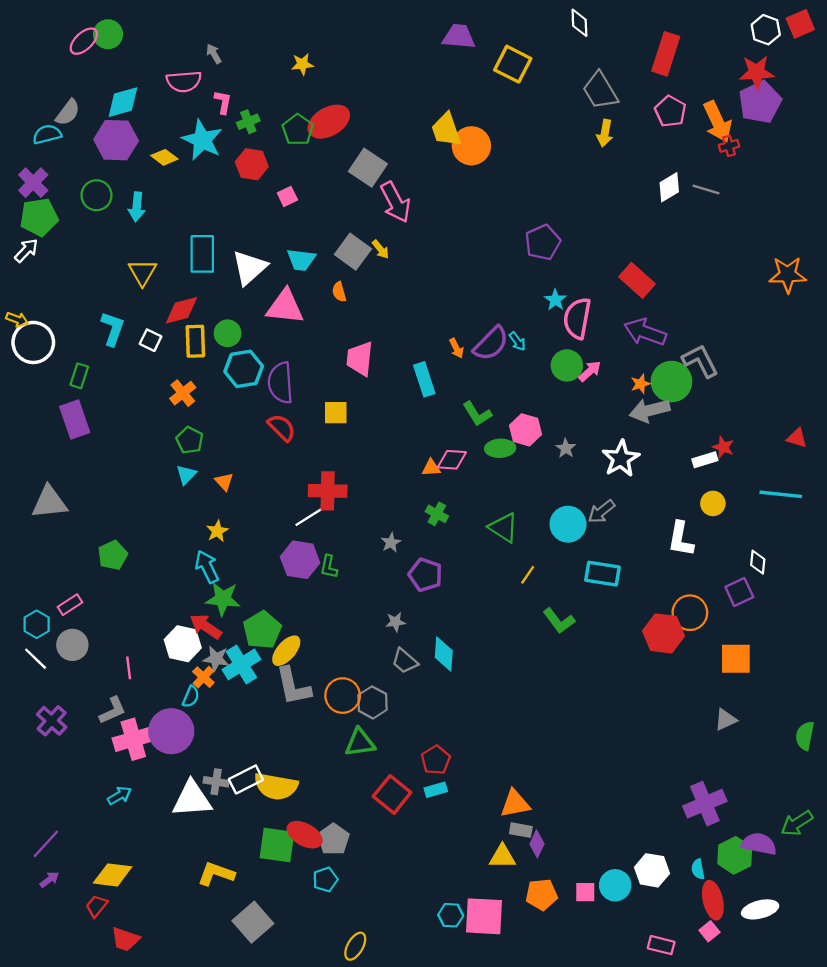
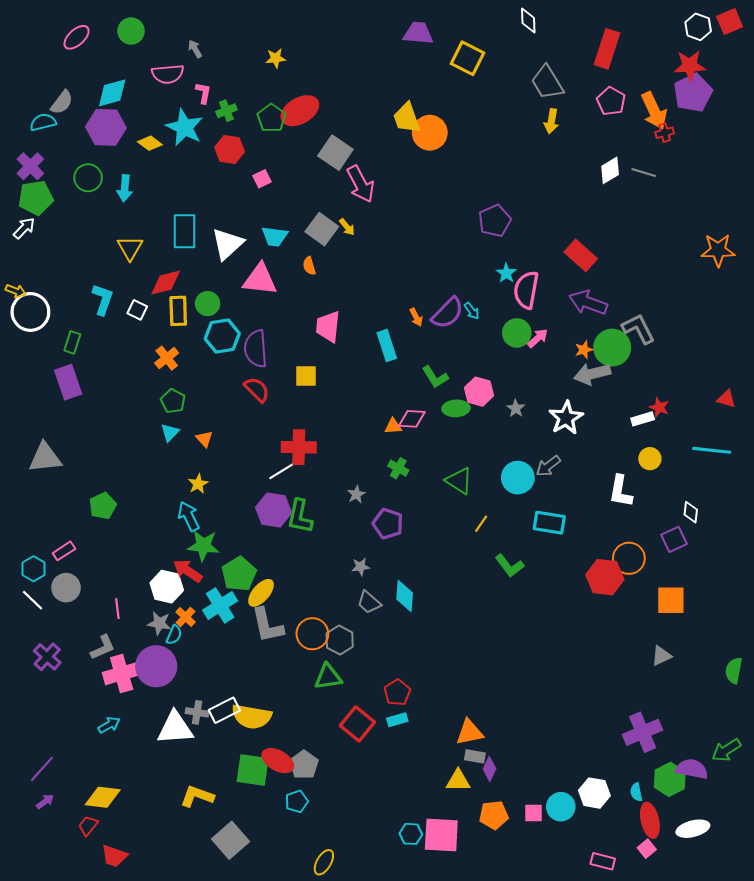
green circle: (108, 34) -> (131, 31), moved
green L-shape: (329, 567) -> (300, 516), size x1.6
gray star: (216, 659) -> (159, 623), moved

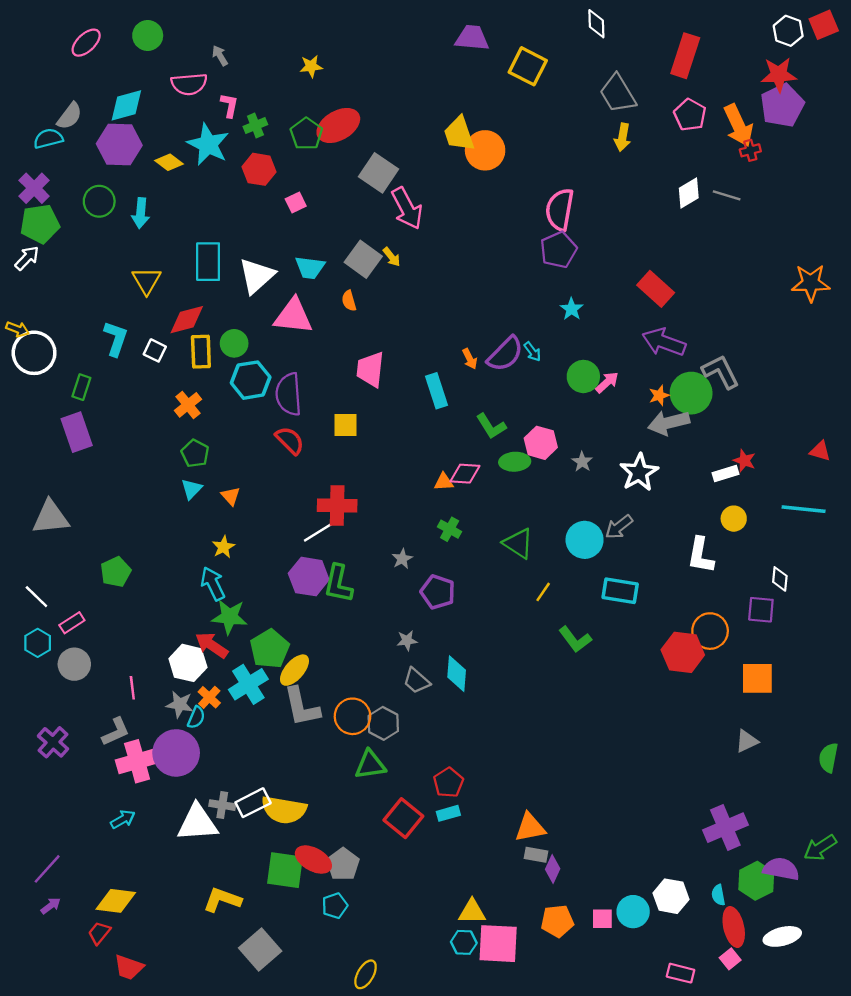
pink semicircle: (526, 290) -> (560, 210), moved
purple square: (674, 539) -> (761, 610), turned 30
white line: (32, 600) -> (36, 597), moved
yellow triangle: (458, 780) -> (472, 912), moved

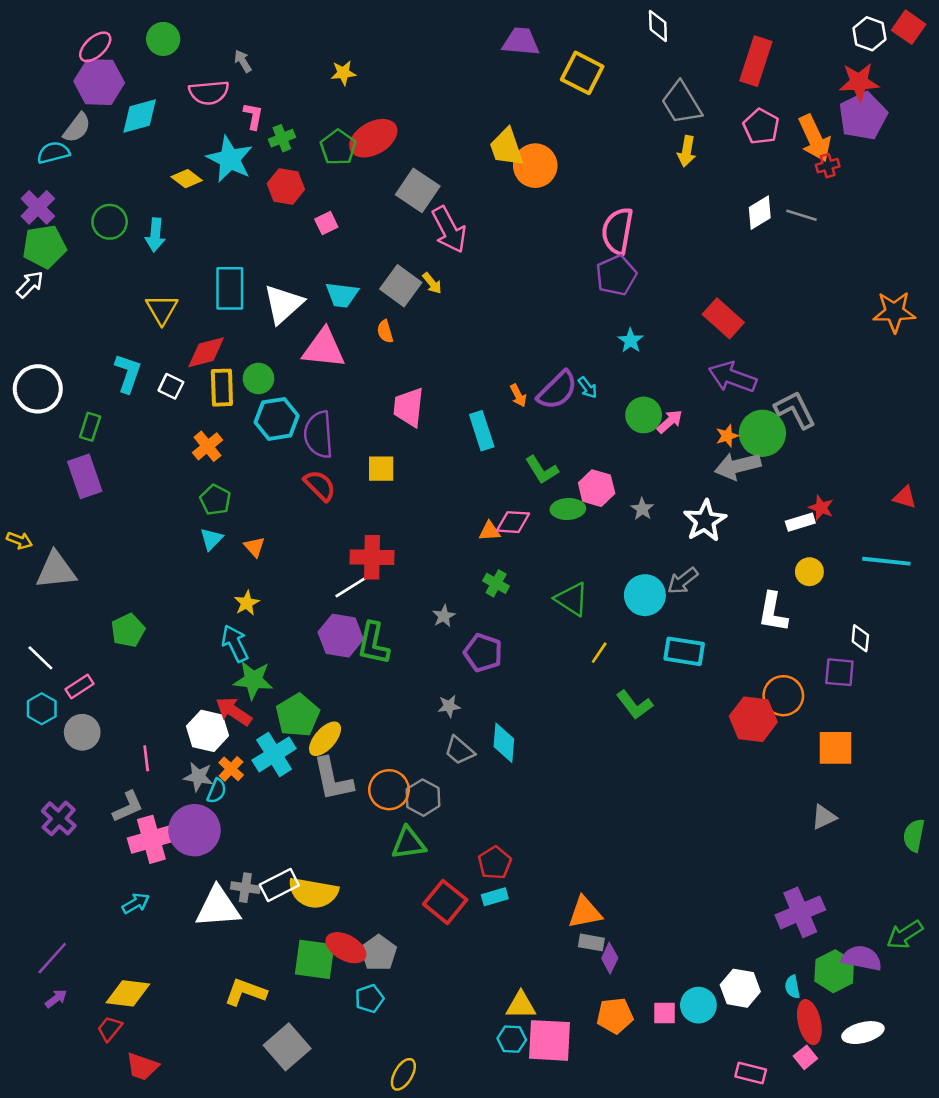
red square: (824, 25) -> (909, 27), turned -32
purple hexagon: (119, 144) -> (99, 82), moved
yellow arrow: (17, 329) -> (20, 540), moved

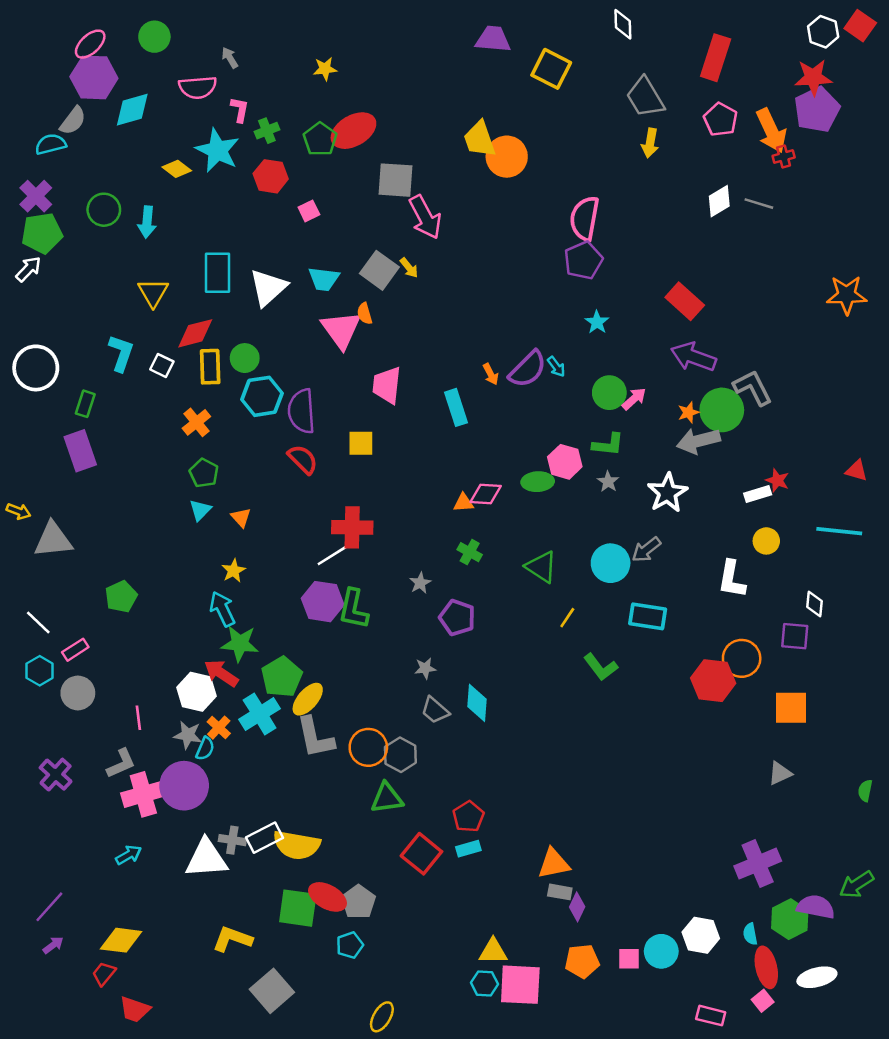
gray square: (418, 190) -> (395, 180), turned -30
pink triangle: (324, 348) -> (341, 330), moved, turned 48
green L-shape: (542, 470) -> (608, 445), moved, turned -52
green semicircle: (914, 835) -> (865, 791), size x0.7

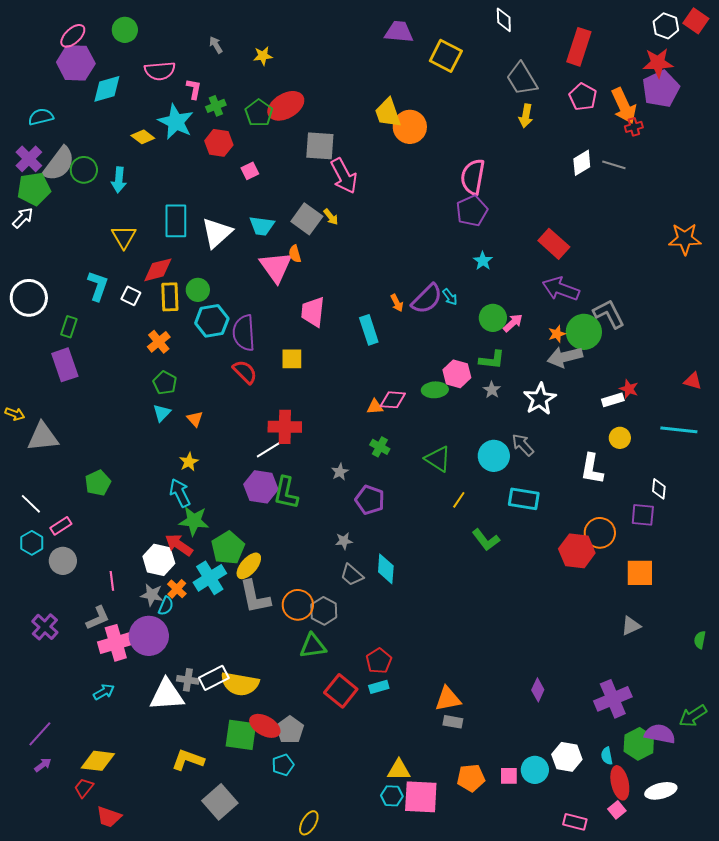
gray arrow: (230, 58) -> (216, 45), moved
gray semicircle: (73, 121) -> (59, 164), moved, size x1.5
gray arrow: (646, 550) -> (523, 445), turned 85
purple diamond: (577, 907) -> (538, 690), moved

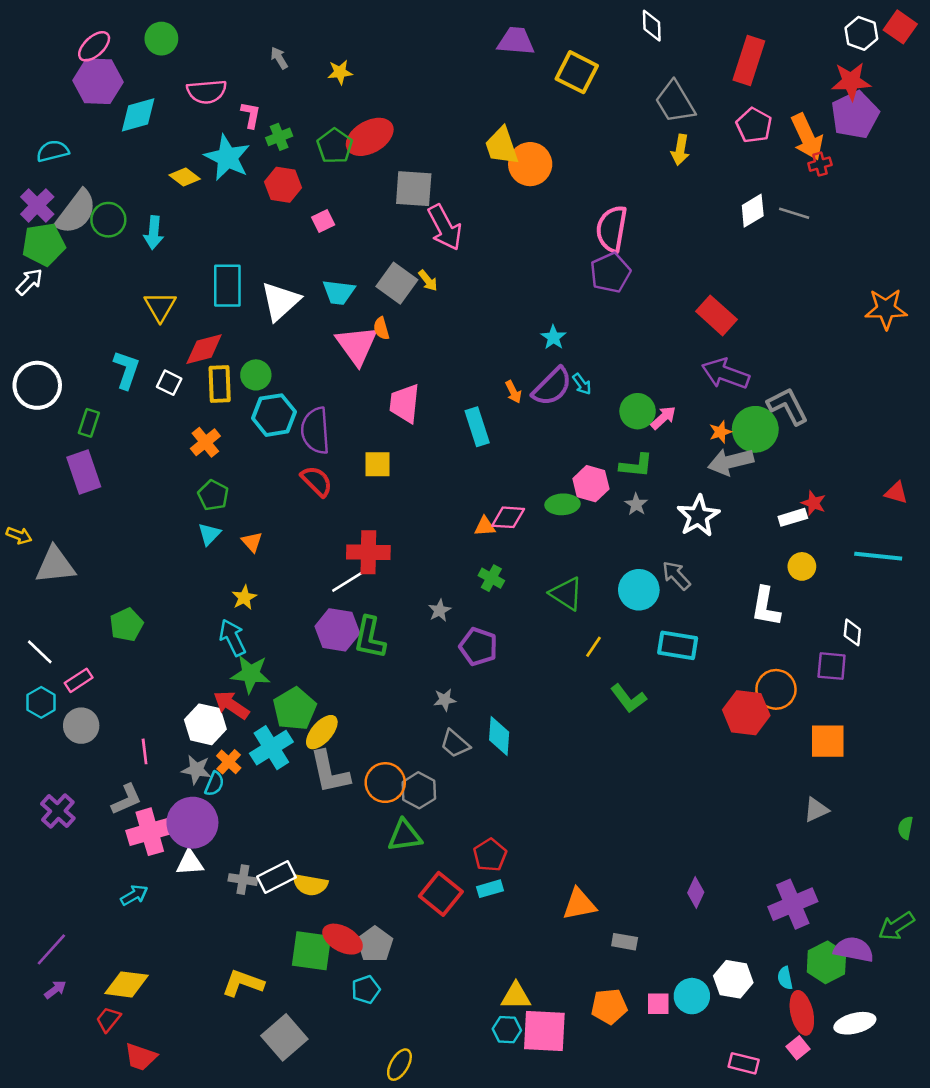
cyan star: (483, 261) -> (553, 337), moved
yellow semicircle: (240, 684) -> (310, 885), size x0.7
white triangle: (167, 695) -> (190, 863), moved, size x0.6
gray rectangle: (453, 722) -> (625, 942), moved

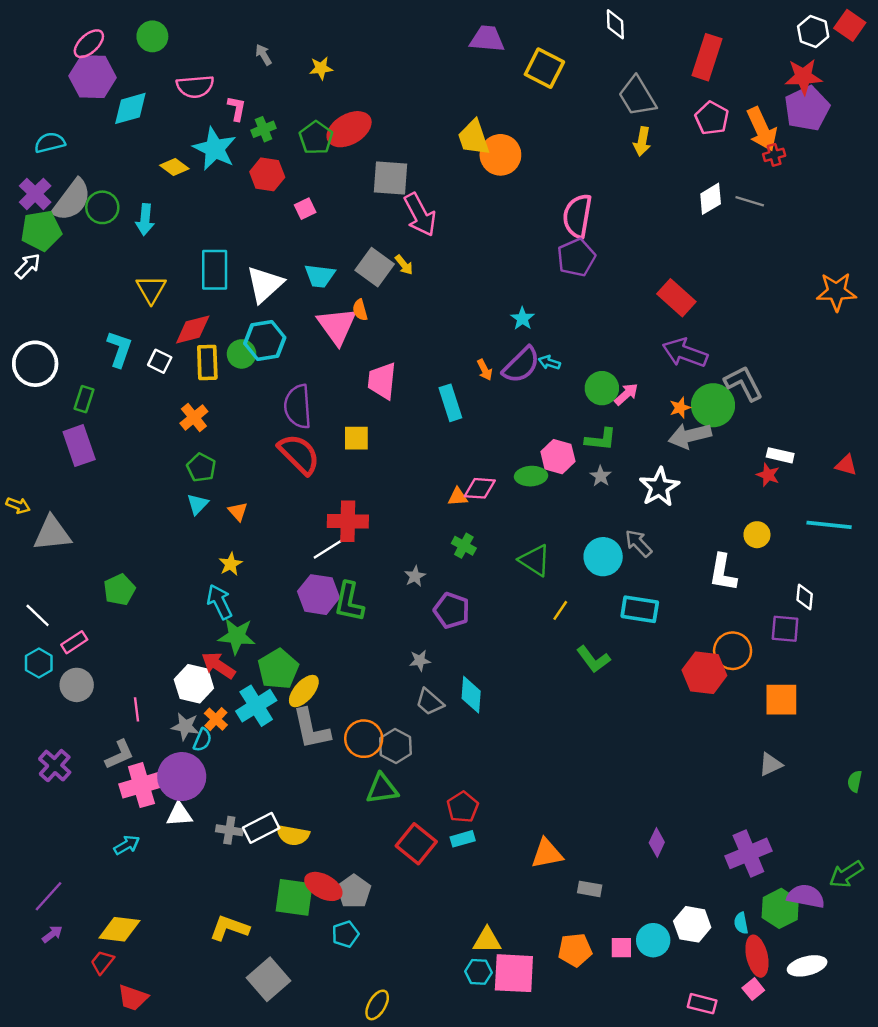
cyan arrow: (582, 384) -> (549, 362), turned 145
cyan hexagon: (274, 415) -> (265, 341), moved
red semicircle: (317, 481) -> (299, 454), size x1.4
white rectangle: (793, 517) -> (780, 455), moved, turned 30

